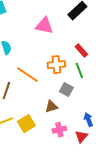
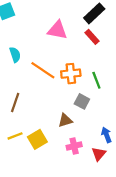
red rectangle: (81, 51) -> (92, 37), moved
orange line: (27, 75) -> (43, 70), moved

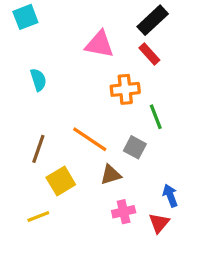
orange line: (43, 70) -> (90, 139), moved
orange cross: (71, 74) -> (125, 89), moved
yellow line: (15, 136) -> (38, 216), moved
yellow square: (37, 139) -> (61, 181), moved

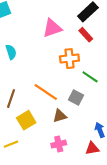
pink triangle: (99, 44) -> (52, 28), turned -30
green line: (156, 117) -> (90, 77), turned -35
pink cross: (124, 212) -> (59, 144), moved
red triangle: (159, 223) -> (92, 148), turned 40

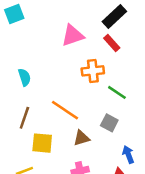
cyan semicircle: (11, 52) -> (24, 77), moved
gray square: (76, 97) -> (109, 123), moved
yellow square: (26, 120) -> (42, 143), turned 36

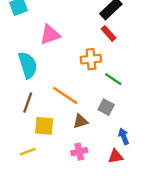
pink triangle: (73, 35) -> (50, 35), moved
cyan semicircle: (24, 77) -> (28, 65), size x1.6

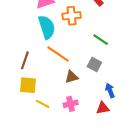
orange cross: (91, 59) -> (72, 16), moved
cyan semicircle: (28, 65) -> (47, 27), moved
yellow square: (44, 126) -> (28, 85), moved
yellow line: (28, 152) -> (43, 104), moved, turned 48

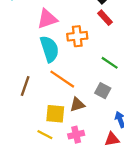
yellow square: (28, 85) -> (55, 114), moved

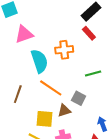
pink triangle: (47, 19) -> (24, 34), moved
green line: (110, 63) -> (93, 74), turned -49
gray square: (103, 91) -> (79, 98), moved

